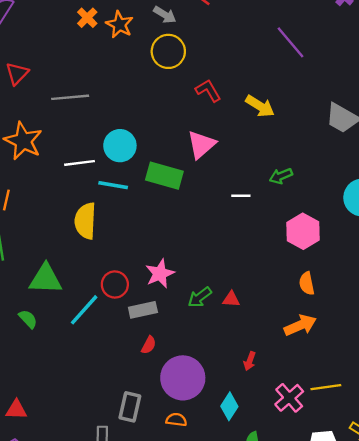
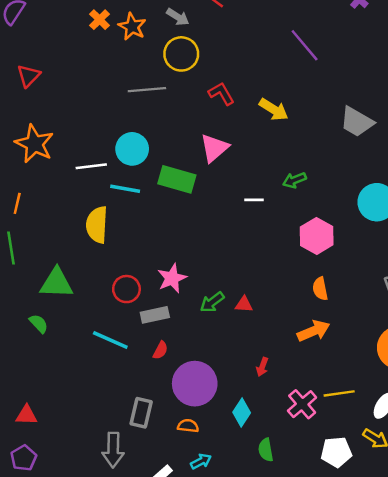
gray line: (70, 97) -> (147, 90), moved
cyan line: (84, 310) -> (110, 340), moved, turned 72

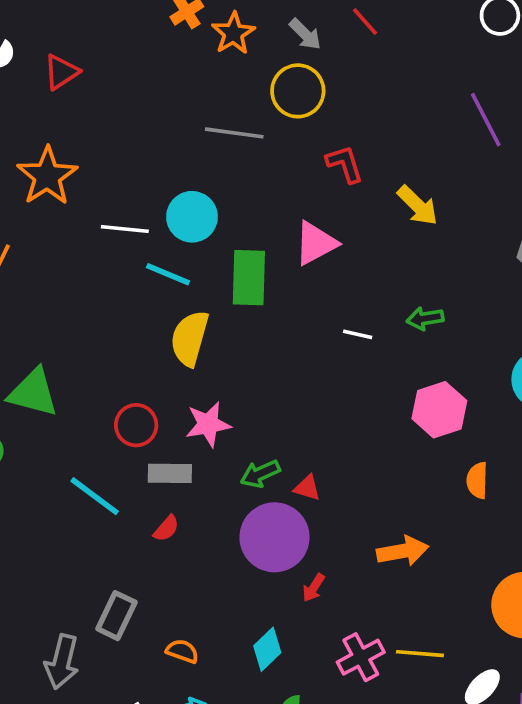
green rectangle: (177, 179) -> (249, 278), turned 63
yellow semicircle: (97, 225) -> (190, 338), moved
orange semicircle: (320, 289) -> (477, 480), moved
purple circle: (195, 384) -> (274, 537), moved

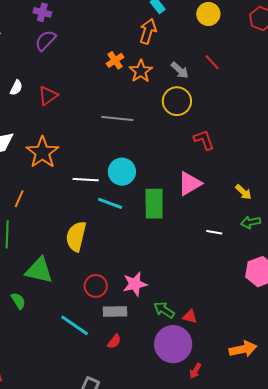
gray line: (234, 133) -> (117, 118), moved
yellow arrow: (418, 206) -> (243, 192), moved, size x0.7
yellow semicircle: (190, 338) -> (76, 236), moved
green arrow: (260, 474) -> (164, 310), turned 60

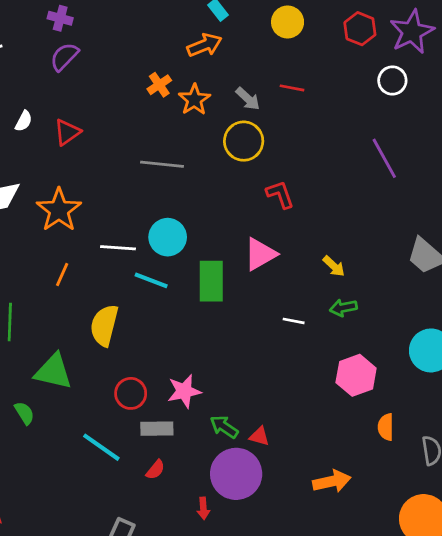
orange arrow: (148, 31) -> (204, 45), turned 50
red line: (212, 62) -> (292, 88), turned -36
orange line: (19, 199) -> (62, 275), moved
red arrow: (195, 371) -> (203, 508), moved, turned -35

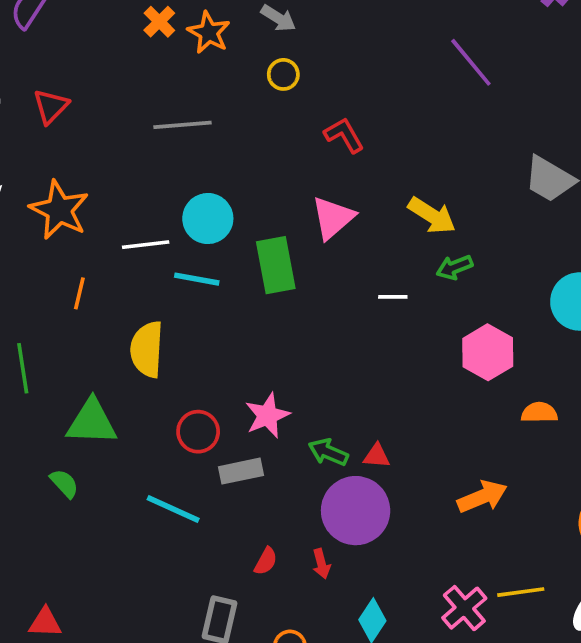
yellow circle: (244, 141) -> (283, 74), size x0.6
yellow arrow: (334, 266) -> (432, 216), size x1.5
orange semicircle: (386, 427) -> (539, 413), turned 100
red semicircle: (155, 470) -> (266, 561), moved

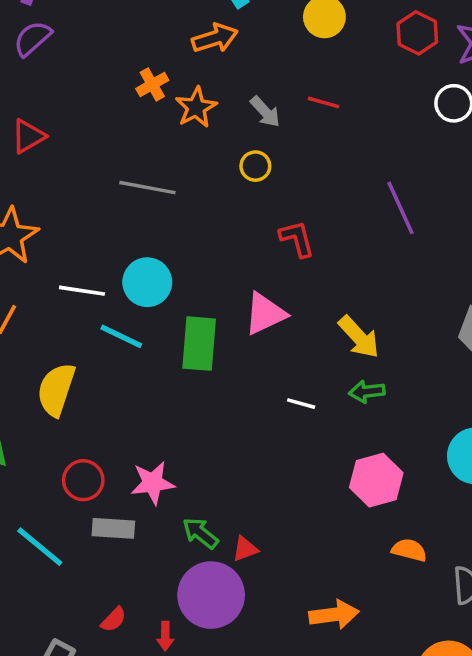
purple line: (471, 62) -> (401, 208), moved
red triangle: (377, 456) -> (245, 549), turned -40

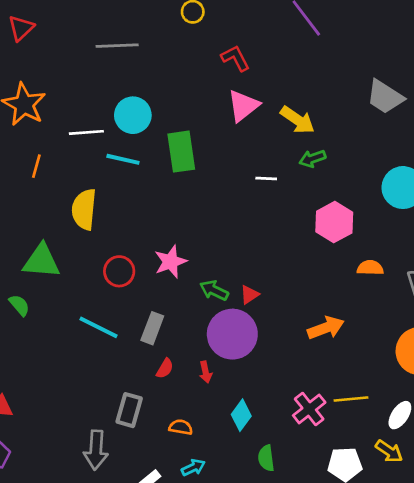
pink triangle: (265, 314) -> (243, 106), moved
gray rectangle: (113, 528) -> (152, 328), moved, turned -60

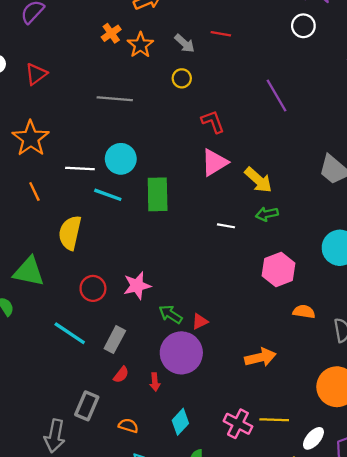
orange line: (36, 166) -> (34, 192), turned -48
pink cross: (309, 409) -> (238, 424), turned -32

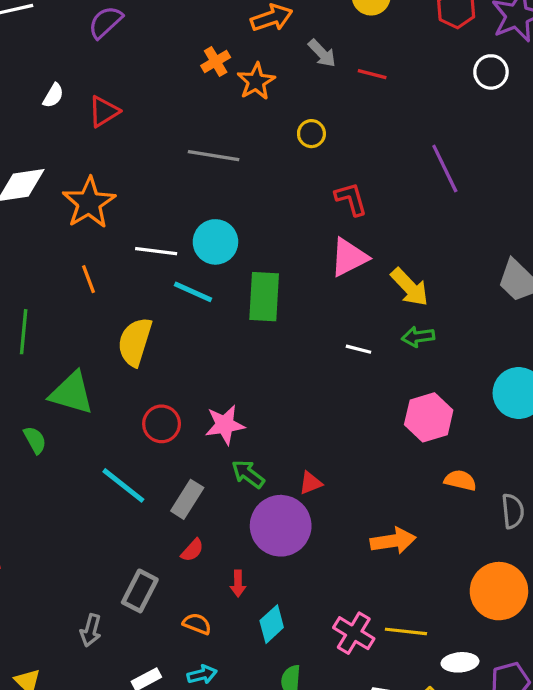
gray arrow: (185, 43) -> (322, 53), moved
green arrow: (171, 314) -> (248, 474), moved
red arrow: (155, 382) -> (238, 584), moved
gray arrow: (55, 436) -> (91, 630), size x0.7
white ellipse: (313, 438) -> (460, 662), turned 40

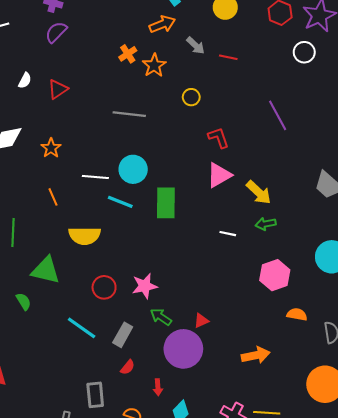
orange star: (89, 203) -> (51, 148), size x0.6
yellow semicircle: (135, 342) -> (85, 236), turned -104
gray rectangle: (140, 591) -> (95, 395), turned -30

